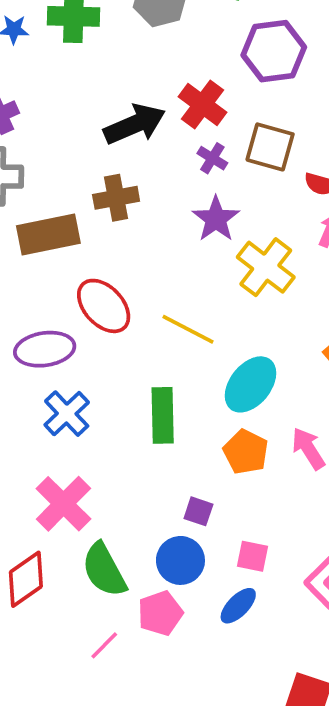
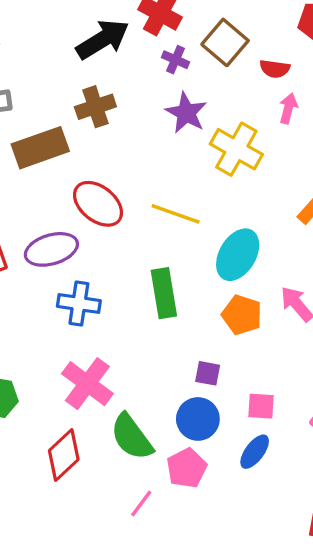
brown square: (270, 147) -> (225, 42), turned 33
blue cross: (67, 414) -> (79, 304), turned -30

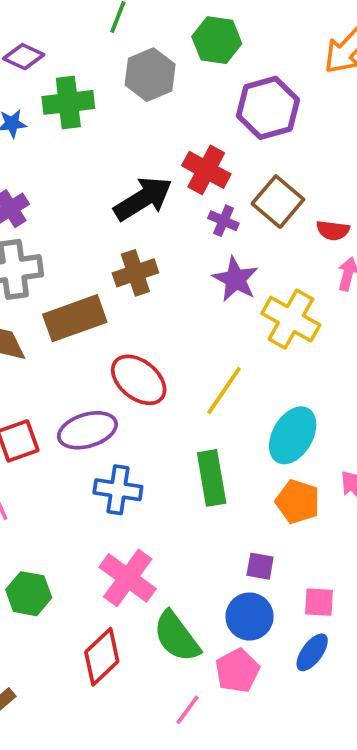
yellow line: (176, 214) -> (224, 391), turned -75

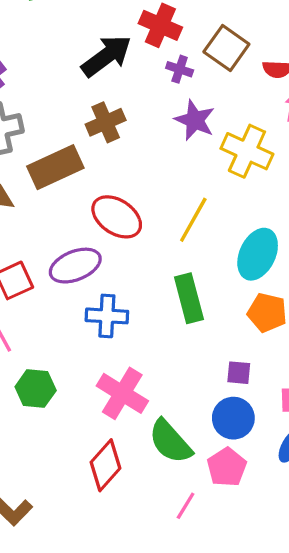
green hexagon: (29, 594) -> (36, 389), moved

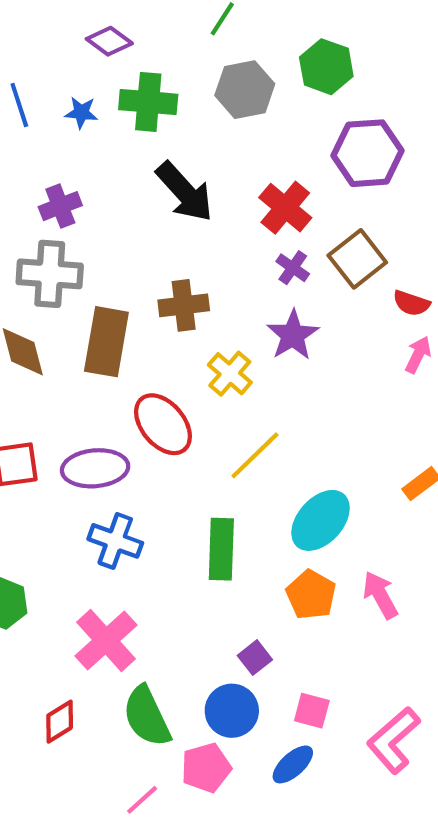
black arrow: (107, 56) -> (185, 192), moved, turned 68
yellow cross: (247, 151) -> (230, 374), moved, size x0.7
brown rectangle: (55, 167) -> (106, 342), turned -72
purple square: (239, 373) -> (255, 658), turned 30
red diamond: (106, 465) -> (60, 722), size x0.7

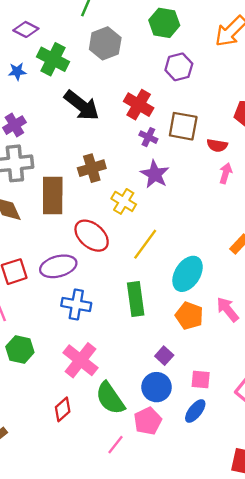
green hexagon: (326, 67) -> (164, 23), moved
green cross: (148, 102) -> (53, 59), turned 32
purple hexagon: (368, 153) -> (179, 67), size x0.7
brown square: (357, 259) -> (183, 126), turned -32

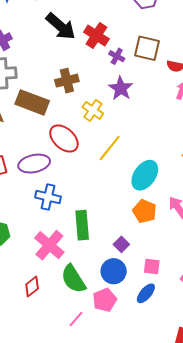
red cross: (139, 105) -> (96, 36), moved
brown rectangle: (53, 195) -> (32, 102), turned -72
green rectangle: (136, 299) -> (82, 225), moved

